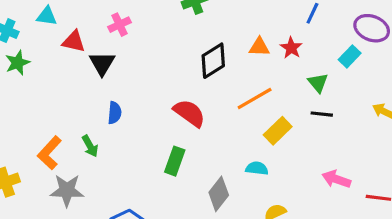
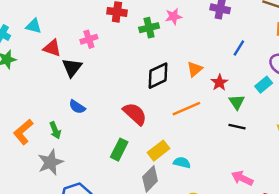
orange triangle: (259, 47) -> (195, 69), turned -49
red star: (291, 48) -> (219, 83), moved
blue semicircle: (115, 113) -> (77, 107), turned 112
yellow rectangle: (278, 131) -> (158, 151), moved
gray star: (67, 190) -> (50, 162), moved, turned -30

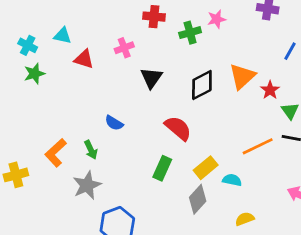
black triangle: (72, 68) -> (151, 78), moved
orange triangle: (195, 69) -> (242, 76), size x1.5
orange line: (186, 109) -> (258, 146), moved

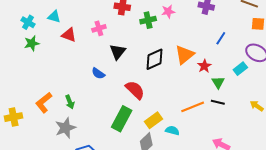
blue semicircle: (114, 123) -> (98, 73), moved
green rectangle: (162, 168) -> (122, 119), size x1.4

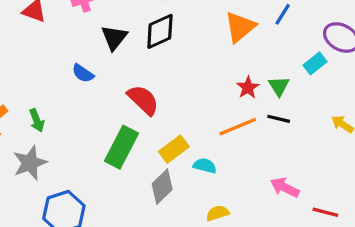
orange triangle: (185, 55) -> (240, 27), moved
black diamond: (154, 59) -> (160, 31), moved
red star: (204, 66) -> (248, 88), moved

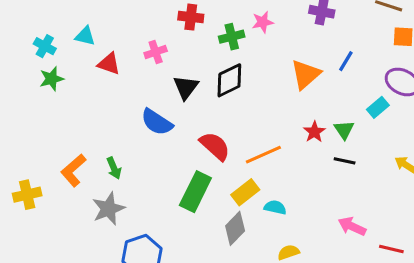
blue semicircle: (83, 73) -> (157, 122), size x1.5
orange line: (238, 127) -> (263, 155), moved

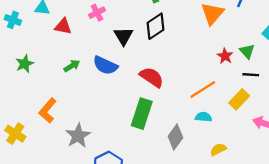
green star: (52, 79) -> (25, 64), moved
orange line: (263, 155) -> (203, 90), moved
green arrow: (114, 168) -> (72, 66), moved, turned -91
yellow rectangle: (245, 192) -> (239, 99), moved
yellow cross: (27, 195) -> (15, 134), turned -36

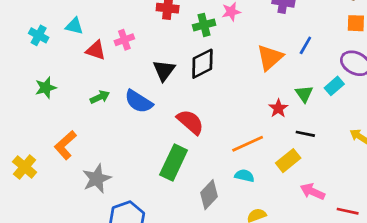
pink cross: (97, 13) -> (124, 40), moved
green triangle: (247, 51) -> (304, 94), moved

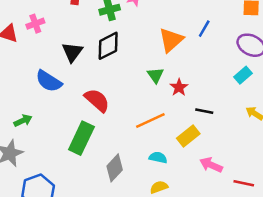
cyan rectangle: (334, 86) -> (243, 75), moved
green triangle: (304, 94) -> (155, 75), moved
green arrow: (100, 97) -> (23, 121), moved
cyan semicircle: (244, 176) -> (158, 158), moved

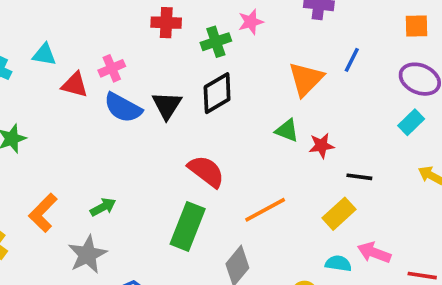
green triangle: (155, 75) -> (287, 130), turned -30
blue semicircle: (49, 81) -> (123, 108), moved
red star: (179, 87) -> (321, 146), turned 30
orange line: (150, 120) -> (265, 210), moved
cyan semicircle: (158, 158) -> (338, 263), moved

